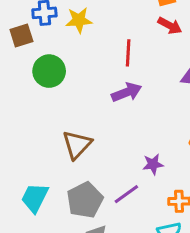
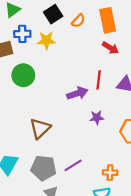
red line: (128, 53) -> (99, 80), moved
purple star: (153, 164) -> (97, 118), moved
gray pentagon: (85, 200) -> (43, 168), turned 30

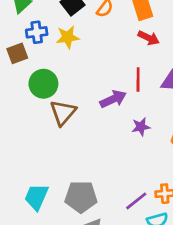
brown triangle: (40, 128) -> (63, 113), moved
purple line: (73, 165) -> (136, 201), moved

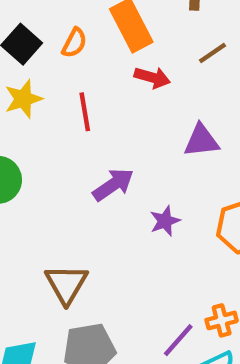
red line: (138, 79) -> (85, 112), moved
brown triangle: (63, 113) -> (66, 284), moved

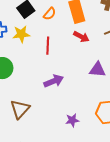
purple star: (165, 221) -> (72, 120), moved
brown triangle: (66, 284) -> (20, 109), moved

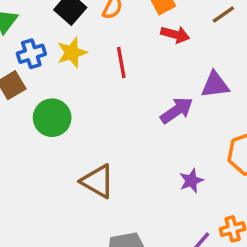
purple arrow: (54, 81) -> (177, 110), moved
brown triangle: (20, 109) -> (98, 181), turned -30

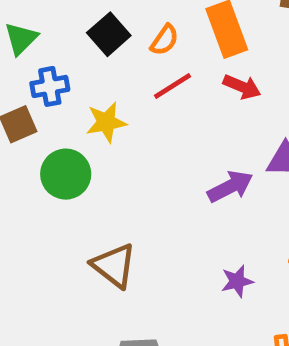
yellow star: (72, 53) -> (106, 122), moved
red line: (121, 63) -> (172, 86), moved, turned 60

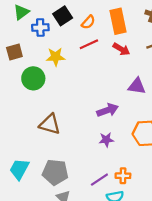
blue cross: (50, 86) -> (40, 28), moved
purple arrow: (230, 187) -> (108, 110), moved
brown triangle: (114, 266) -> (50, 124), turned -30

